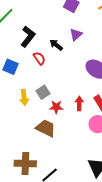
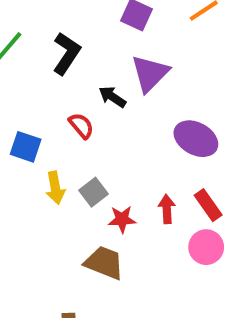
purple triangle: (76, 35) -> (150, 73), size x1.5
black L-shape: (28, 36) -> (67, 53), moved
yellow arrow: (24, 98) -> (55, 188), moved

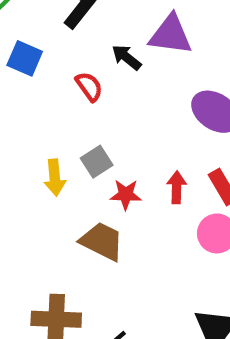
purple triangle: (150, 73) -> (171, 35), turned 48
blue square: (26, 147) -> (25, 58), moved
yellow arrow: (55, 188) -> (55, 178), moved

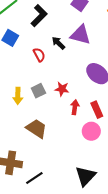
red star: (126, 195) -> (62, 89), moved

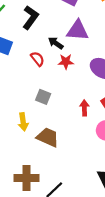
red star: (62, 89) -> (66, 62), moved
gray square: (38, 91) -> (43, 97), turned -32
yellow arrow: (18, 96) -> (23, 122), moved

